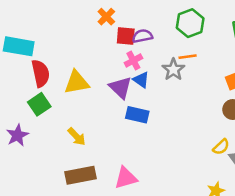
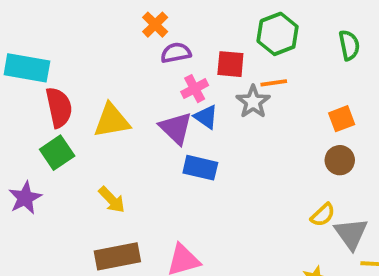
red square: (126, 36) -> (230, 64), moved
purple semicircle: (142, 36) -> (176, 53), moved

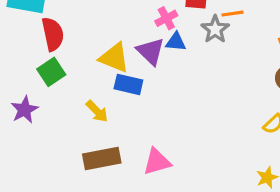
blue triangle: (206, 117) -> (176, 42), turned -30
yellow triangle: (112, 121) -> (114, 58), moved, turned 32
blue rectangle: (200, 168) -> (128, 84), moved

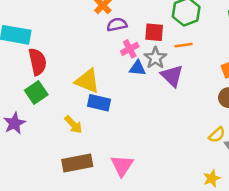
gray star: (215, 29) -> (155, 58), moved
purple triangle: (151, 51) -> (172, 76), moved
pink triangle: (157, 162) -> (122, 166), turned -40

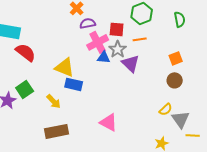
pink cross: (130, 49) -> (98, 42), size x1.5
red semicircle: (37, 62) -> (26, 52), turned -40
green square: (36, 92) -> (25, 89), moved
pink triangle: (122, 166) -> (109, 122), moved, turned -36

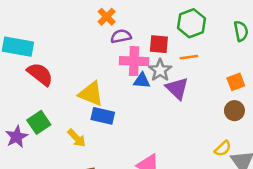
pink cross: (98, 42) -> (134, 61), turned 30

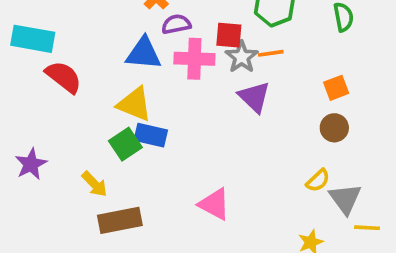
gray star: (160, 70) -> (242, 57), moved
blue triangle: (142, 81) -> (144, 53), moved, size x1.5
green square: (39, 122) -> (125, 144), moved
yellow arrow: (77, 138) -> (94, 184), moved

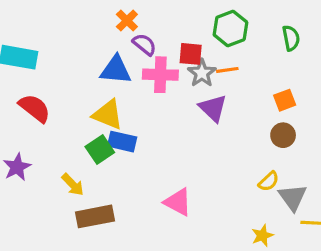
purple semicircle: (176, 24) -> (144, 44), turned 50
red semicircle: (64, 77) -> (35, 108), moved

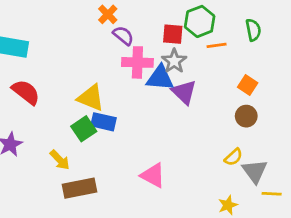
red square: (191, 54) -> (173, 34), moved
blue triangle: (116, 70) -> (160, 78), moved
orange line: (227, 70) -> (217, 45), moved
orange square: (285, 100) -> (248, 85), turned -36

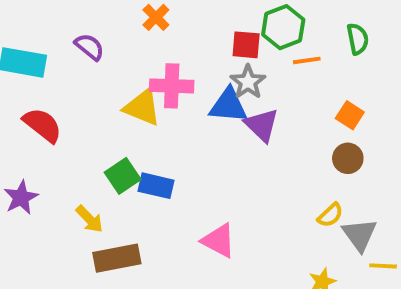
purple semicircle: (123, 36) -> (89, 47), moved
pink cross: (137, 62) -> (172, 86), moved
yellow triangle: (91, 98) -> (142, 107), moved
blue rectangle: (104, 122) -> (156, 186), moved

